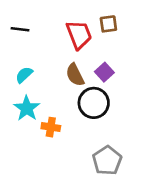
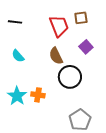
purple square: (104, 72) -> (86, 47), moved
cyan semicircle: (24, 75) -> (18, 56), turned -88
cyan star: (27, 108) -> (17, 96), moved

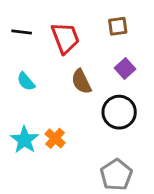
red trapezoid: (59, 26) -> (65, 38), moved
black circle: (70, 77) -> (119, 112), moved
orange cross: (38, 95) -> (55, 138), turned 32

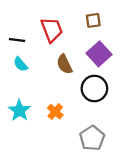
black line: (22, 32) -> (17, 40), moved
purple square: (125, 68) -> (99, 54), size x1.5
orange cross: (55, 138) -> (55, 112), moved

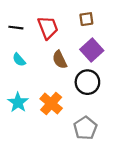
black line: (17, 40) -> (16, 28), moved
orange cross: (55, 112) -> (51, 104), size x1.5

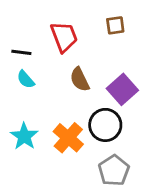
black line: (16, 28) -> (21, 52), moved
purple square: (92, 50) -> (122, 89), moved
black circle: (87, 82) -> (105, 125), moved

